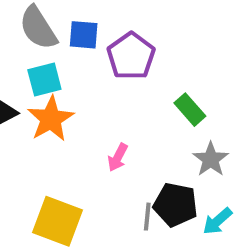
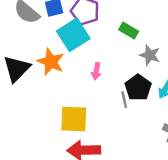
cyan square: (44, 80) -> (73, 35), moved, size x1.5
black pentagon: (175, 205) -> (138, 88), turned -30

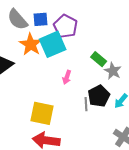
green rectangle: (129, 31) -> (99, 59), moved
orange star: (51, 62) -> (31, 44), moved

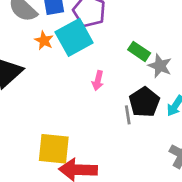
orange star: (31, 44) -> (44, 41), size x0.6
yellow square: (42, 113) -> (54, 149), moved

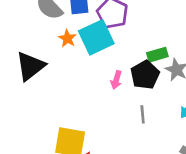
green rectangle: (139, 51) -> (157, 55), turned -54
black pentagon: (144, 102) -> (145, 75), moved

